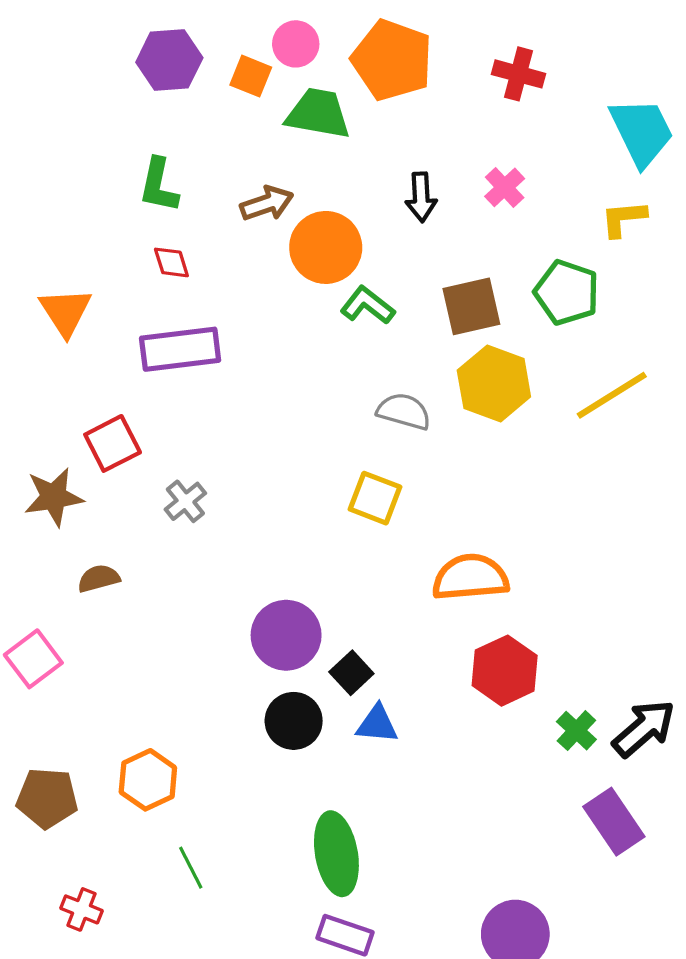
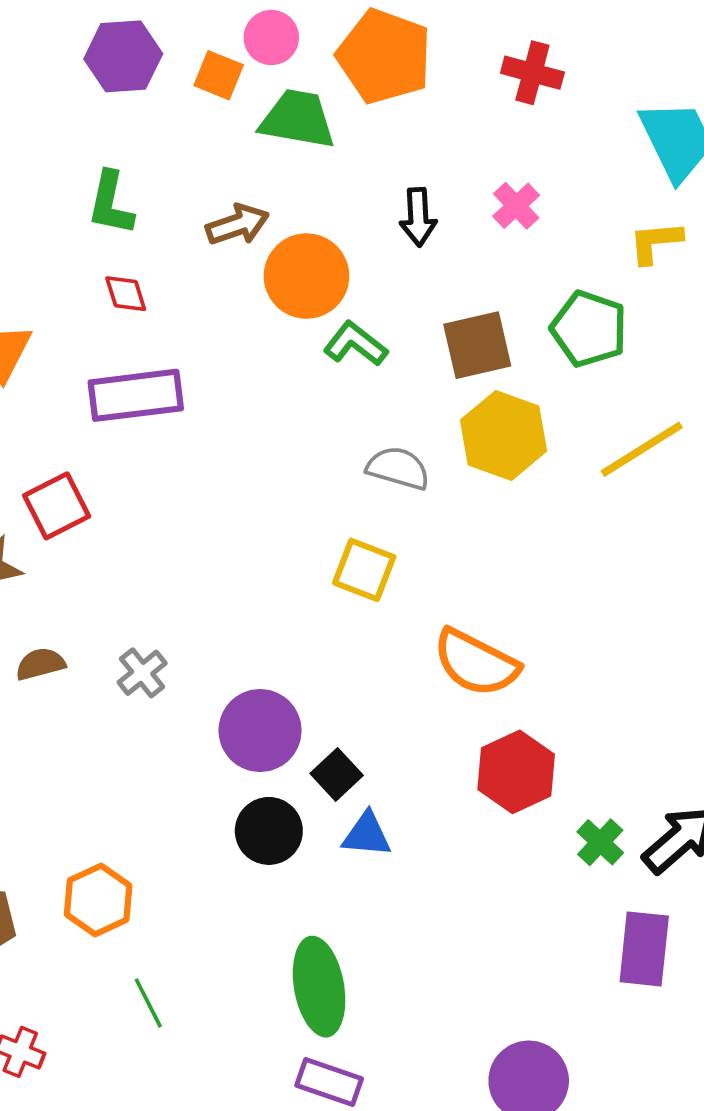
gray cross: (185, 501) -> (142, 673), moved
orange semicircle: (470, 577) -> (476, 663), turned -148
purple rectangle: (614, 822) -> (644, 949), turned 40

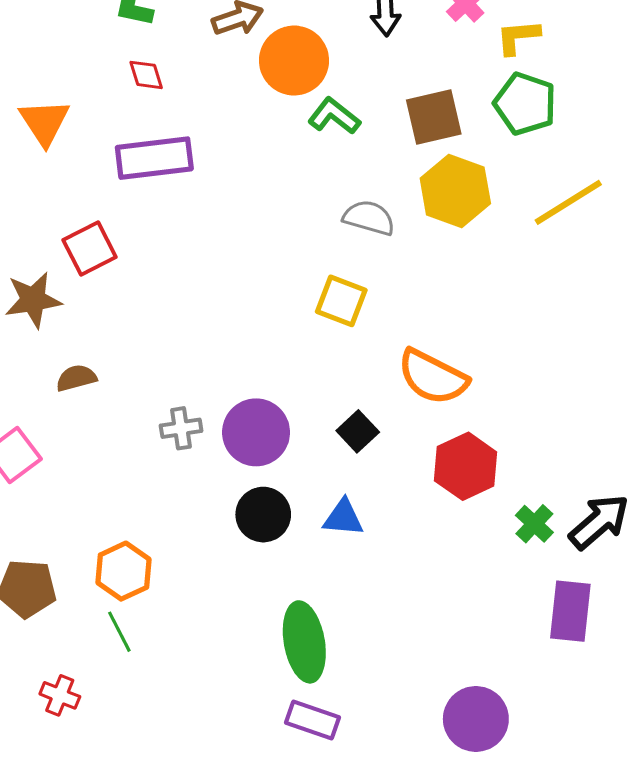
yellow L-shape: (655, 242) -> (518, 37), moved
gray cross: (142, 673) -> (181, 428), moved, turned 30
black square: (337, 774) -> (358, 431), moved
green line: (148, 1003) -> (119, 632), moved

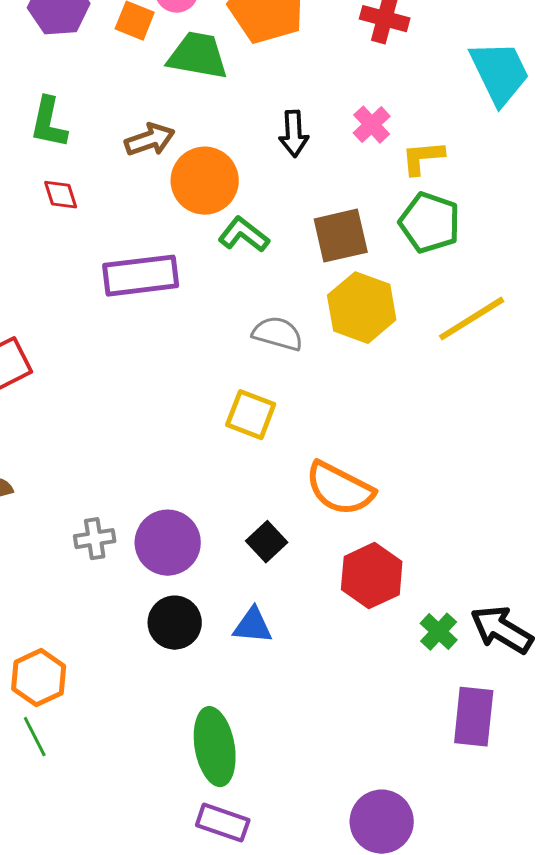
purple rectangle: (154, 158) -> (141, 276), moved
black arrow: (599, 522) -> (502, 630), turned -108

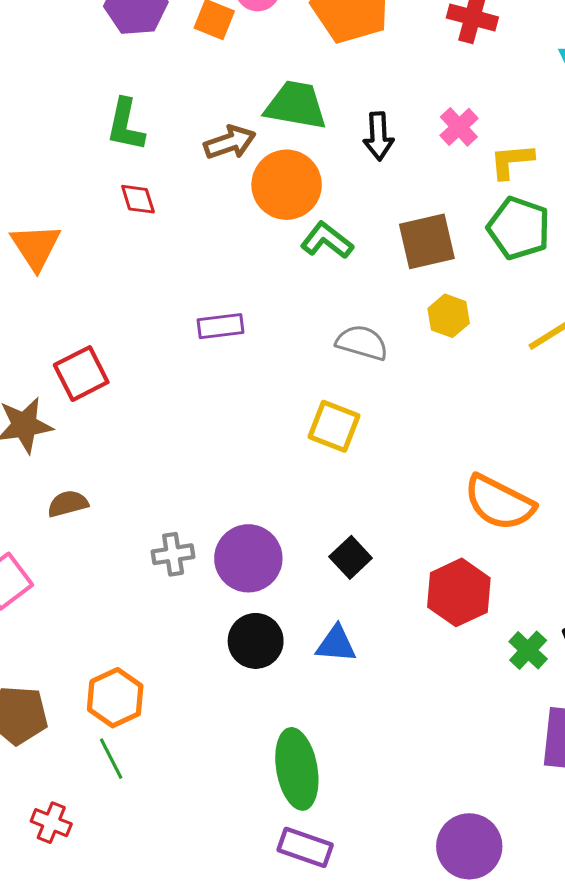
green trapezoid: (198, 56) -> (296, 105), moved
purple rectangle: (141, 276) -> (220, 326), moved, size x0.6
yellow hexagon: (362, 308) -> (449, 316), size x0.6
orange semicircle: (340, 489) -> (499, 503), moved

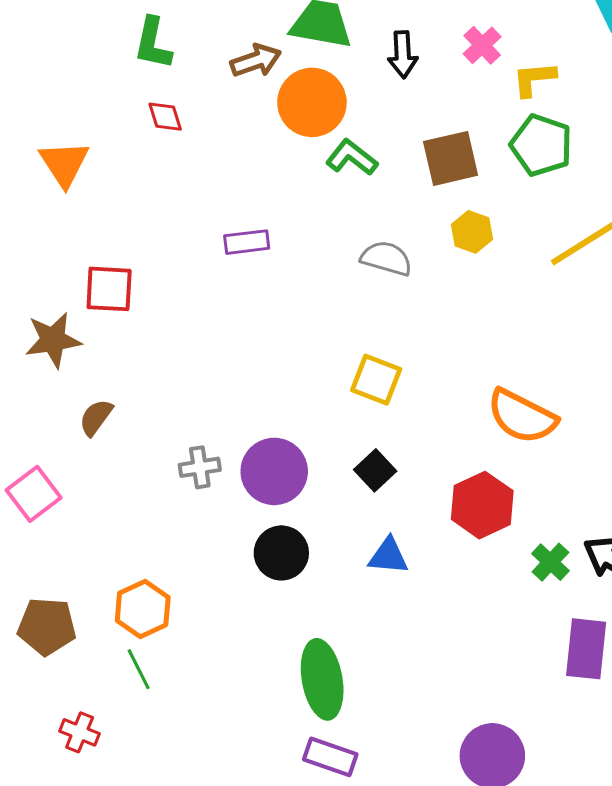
red square: (81, 374) -> (109, 289), turned 30
yellow square: (334, 426) -> (376, 380), moved
brown semicircle: (68, 504) -> (96, 417), turned -39
blue triangle: (336, 644) -> (388, 556), moved

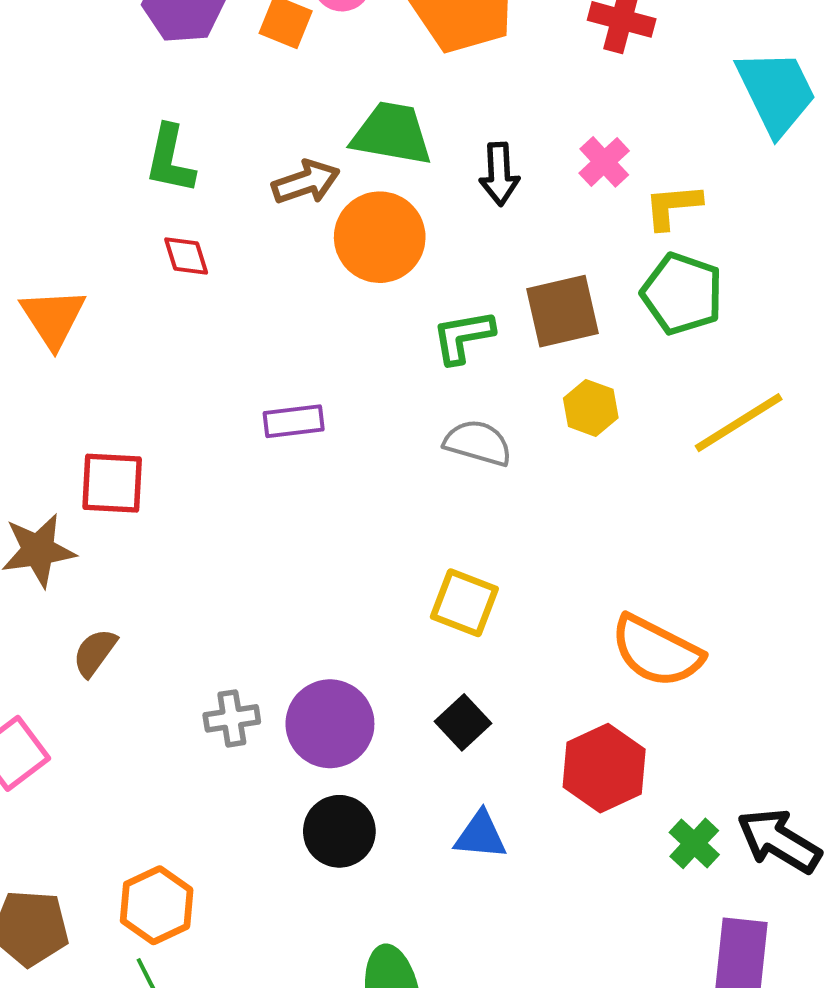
green L-shape: (352, 157) -> (463, 337), moved, turned -48

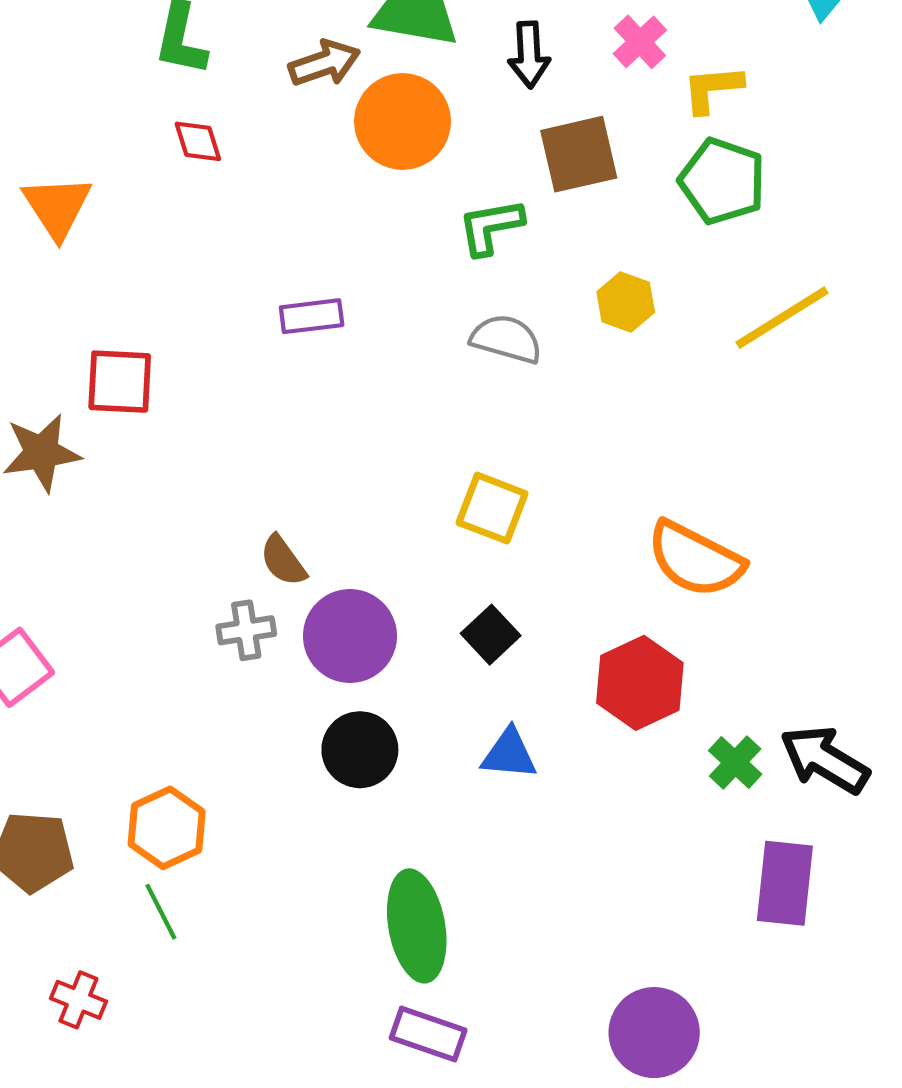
brown square: (562, 311) -> (579, 154), moved
brown semicircle: (95, 653) -> (283, 561), moved, turned -72

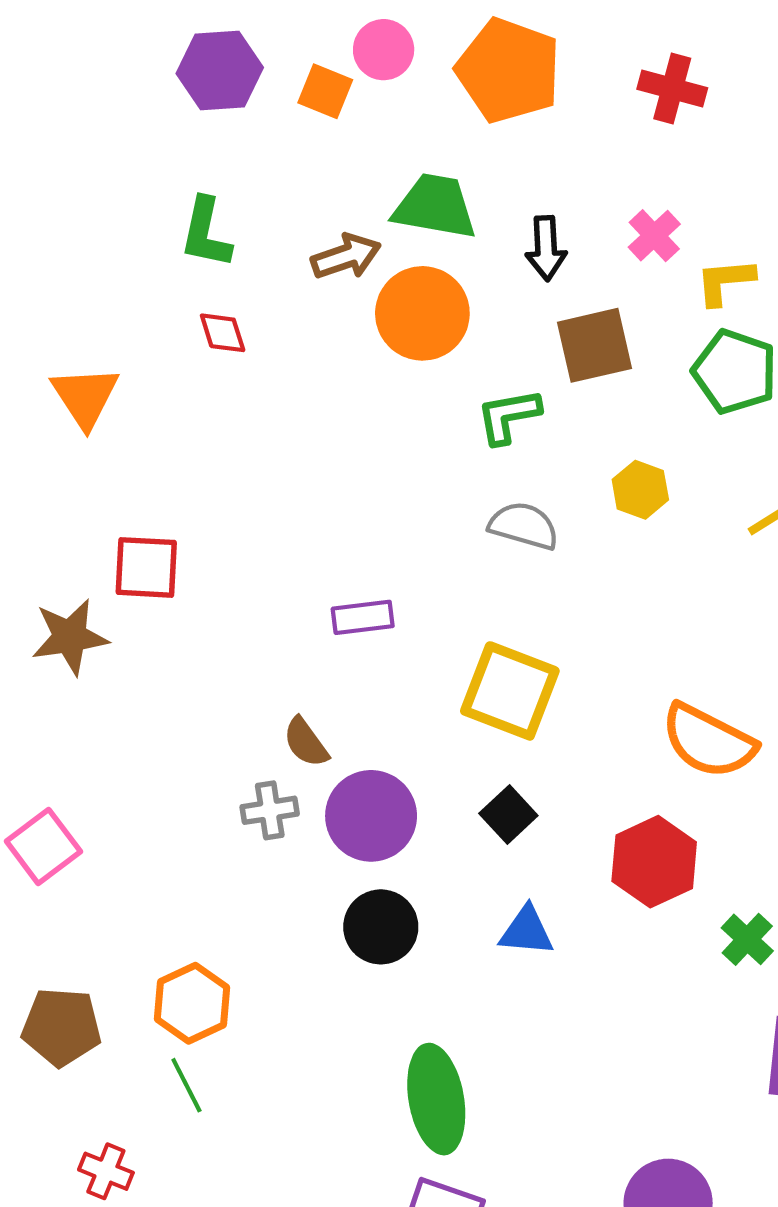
purple rectangle: (312, 316) -> (363, 617), moved
yellow square: (492, 508) -> (510, 691), size x1.4

